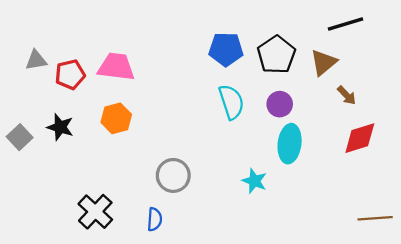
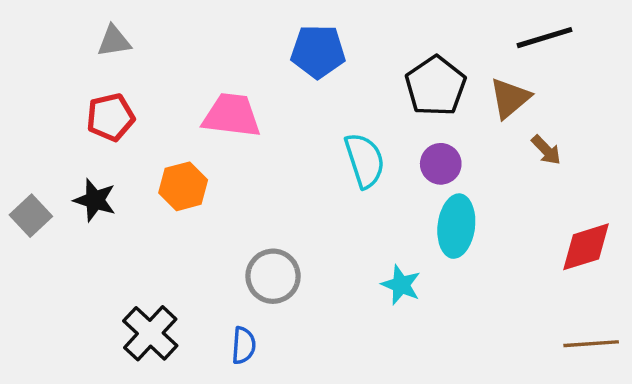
blue pentagon: (226, 49) -> (318, 51), moved
gray triangle: (36, 60) -> (114, 41), moved
pink trapezoid: (116, 67) -> (232, 115), moved
red diamond: (360, 138) -> (586, 247), moved

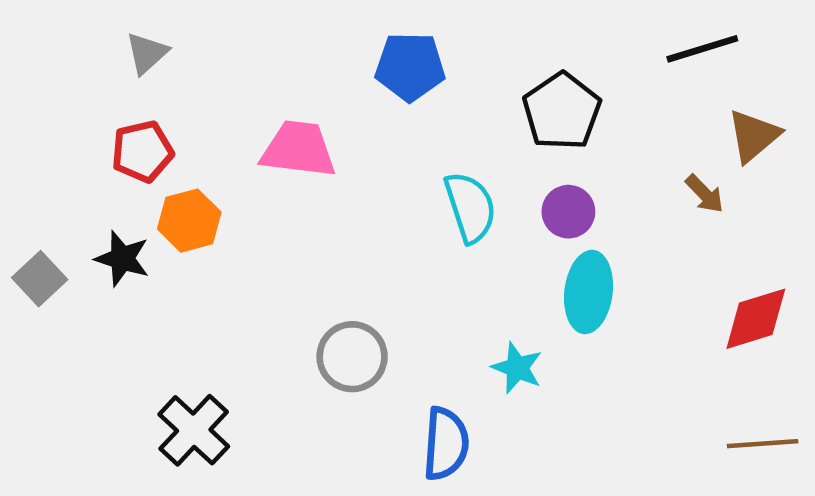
gray triangle: (114, 41) -> (147, 53), turned -33
brown triangle: (510, 98) -> (754, 136), moved
orange hexagon: (183, 186) -> (189, 221), moved
blue semicircle: (244, 345) -> (446, 444), moved, size x1.5

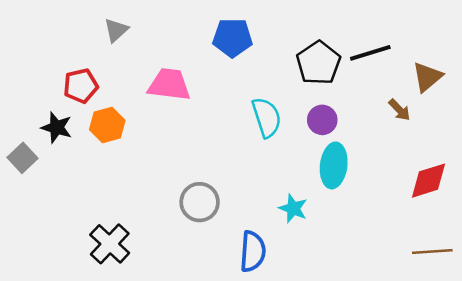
black line: (702, 49) -> (370, 53), moved
gray triangle: (147, 53) -> (116, 30), moved
black star: (122, 259) -> (57, 127), moved

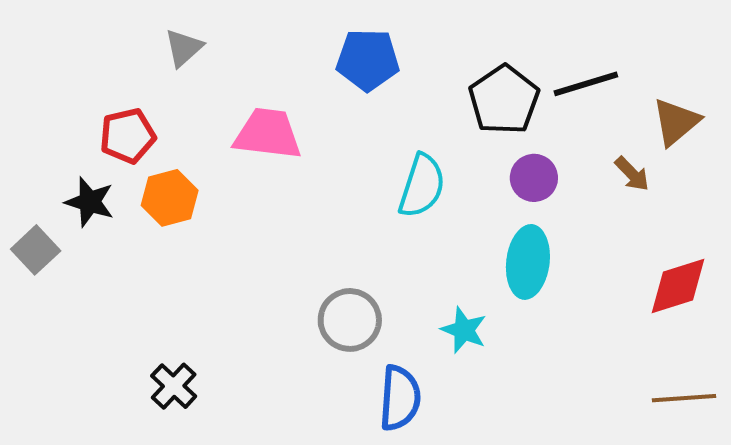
cyan semicircle: (267, 117) -> (422, 186), turned 36
purple circle: (322, 120) -> (534, 178), moved
gray circle: (200, 202) -> (350, 320), moved
black cross: (110, 244) -> (174, 386), size x0.7

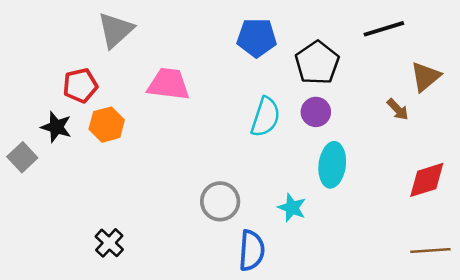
gray triangle: (184, 48) -> (116, 30), size x1.5
blue pentagon: (368, 60) -> (257, 38), moved
black line: (586, 84) -> (384, 29), moved
purple circle: (534, 178) -> (316, 112), moved

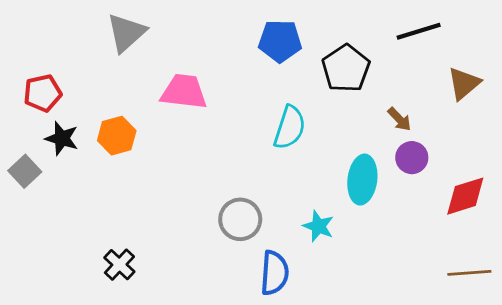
red pentagon: (80, 85) -> (43, 93), moved
brown arrow: (398, 109) -> (399, 119), moved
purple circle: (316, 112) -> (412, 158), moved

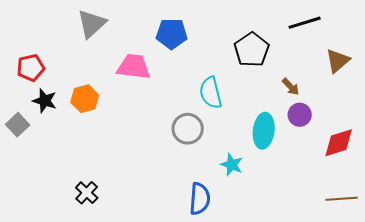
blue pentagon: (280, 41) -> (172, 34), moved
cyan semicircle: (290, 127) -> (211, 93), turned 148
gray circle: (240, 219) -> (188, 129), moved

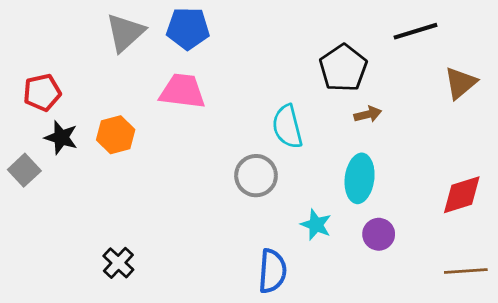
blue pentagon: (172, 34) -> (188, 28), moved
brown arrow: (291, 87) -> (368, 114), moved, turned -60
purple circle: (300, 115) -> (379, 234), moved

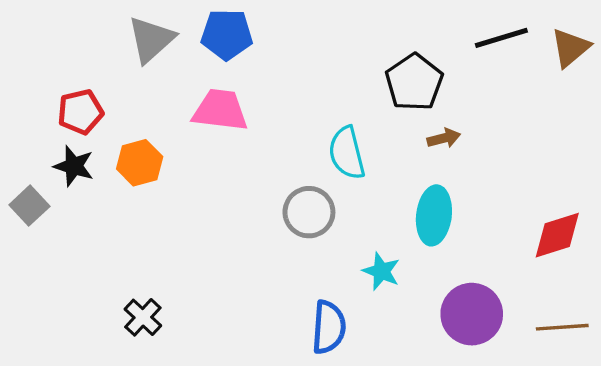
brown triangle: (460, 83) -> (570, 48), moved
red pentagon: (42, 93) -> (80, 112), moved
purple circle: (379, 234) -> (472, 314), moved, size x1.6

